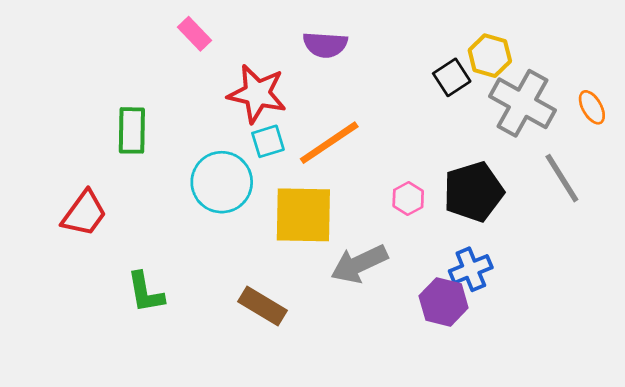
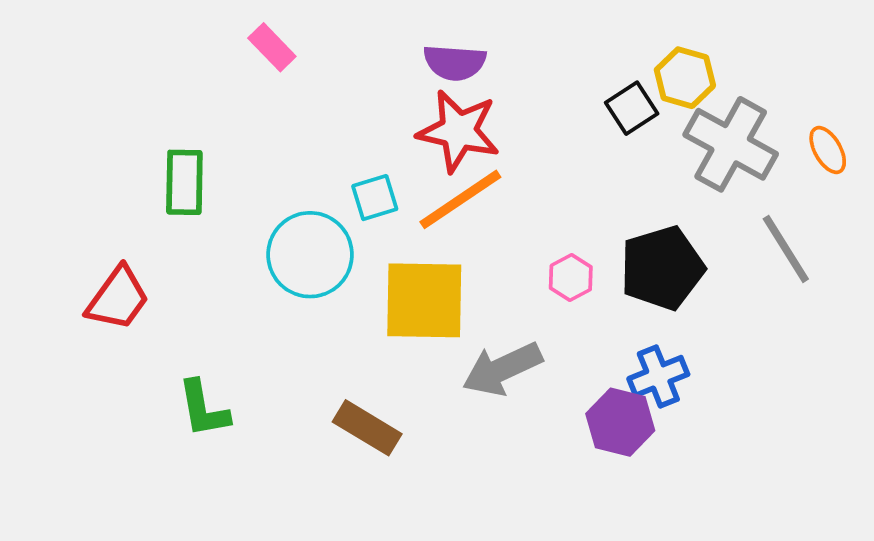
red star: (257, 94) -> (458, 131), moved

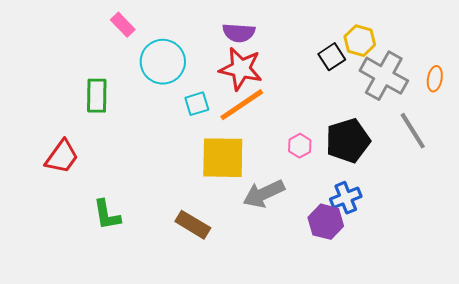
pink rectangle: (272, 47) -> (123, 25), moved
orange ellipse: (828, 150) -> (435, 79), turned 40
cyan circle: (310, 255) -> (163, 62), moved

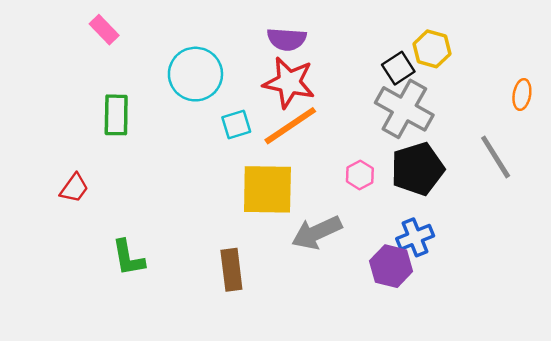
pink rectangle: (123, 25) -> (104, 30), moved
gray cross: (384, 76) -> (404, 109), moved
red trapezoid: (62, 157) -> (74, 188), size x0.7
brown rectangle: (193, 225) -> (231, 270), turned 52

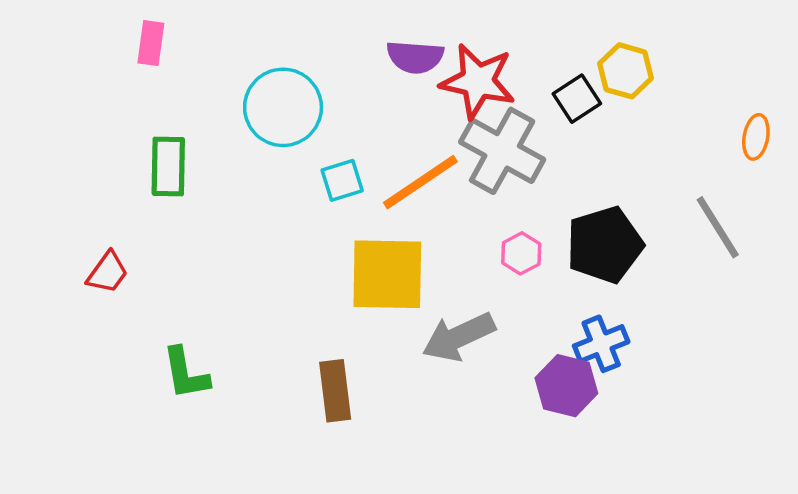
pink rectangle: (104, 30) -> (151, 43), turned 52
red star: (289, 82) -> (478, 81), moved
gray cross: (404, 109) -> (502, 151), moved

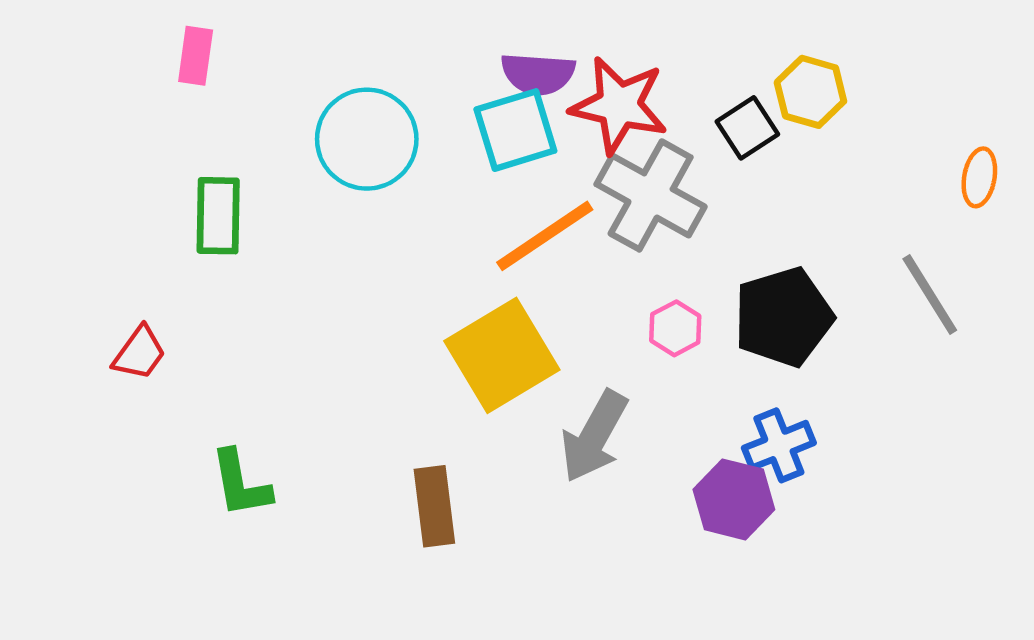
cyan square: (342, 180) -> (515, 130), moved, size x1.5
yellow square: (387, 274) -> (502, 355), turned -32
gray arrow: (459, 337) -> (594, 436), turned -36

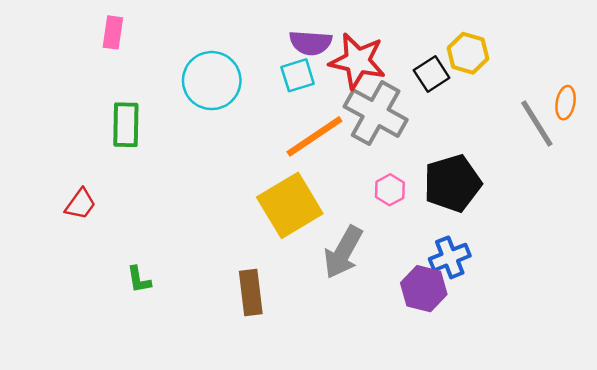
cyan square: (515, 130) -> (298, 75), size x0.7
gray line: (930, 295) -> (537, 123), moved
green L-shape: (241, 484) -> (139, 280), size x0.7

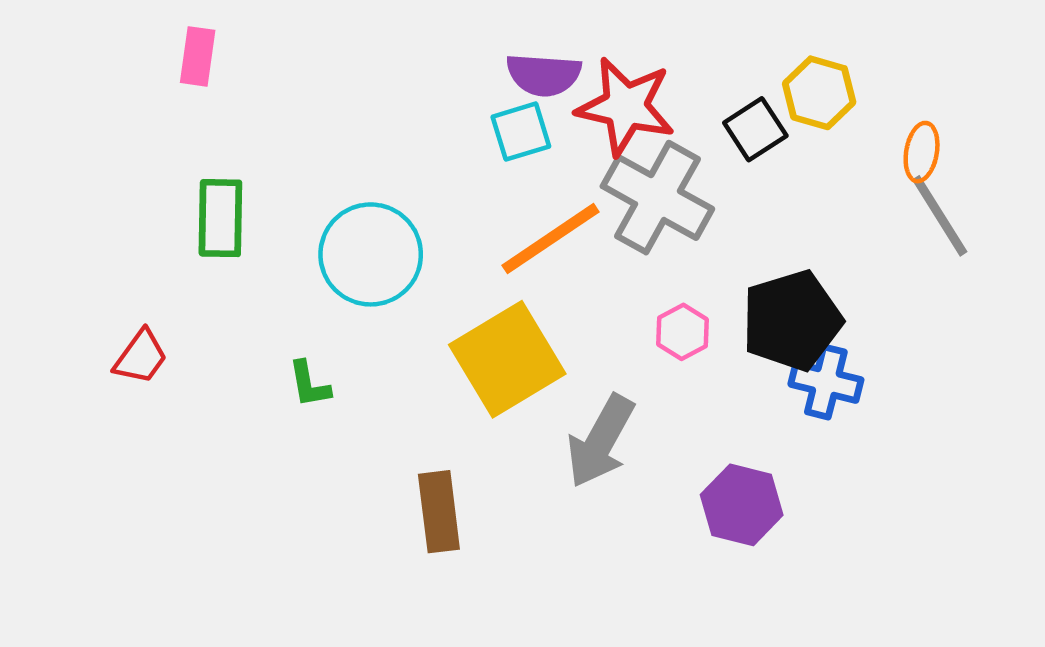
cyan circle: (212, 81) -> (371, 254), moved
orange ellipse: (566, 103) -> (922, 152), moved
blue cross: (450, 257) -> (826, 382), moved, turned 36
green L-shape: (139, 280) -> (309, 384), moved

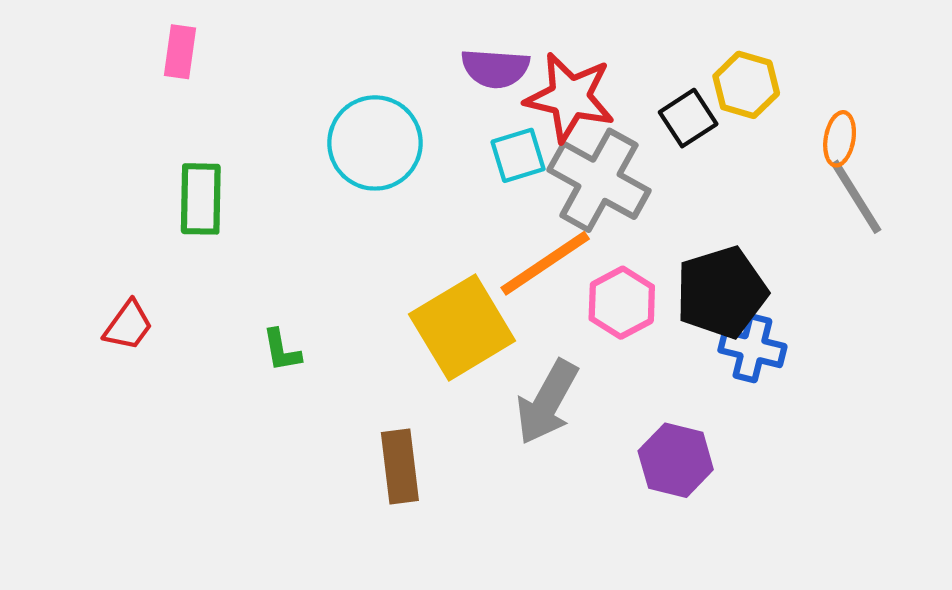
cyan square: (521, 132) -> (518, 155), moved
orange line: (550, 239) -> (545, 263), moved
cyan circle: (371, 254) -> (375, 143), moved
pink hexagon: (683, 332) -> (622, 303), size x1.4

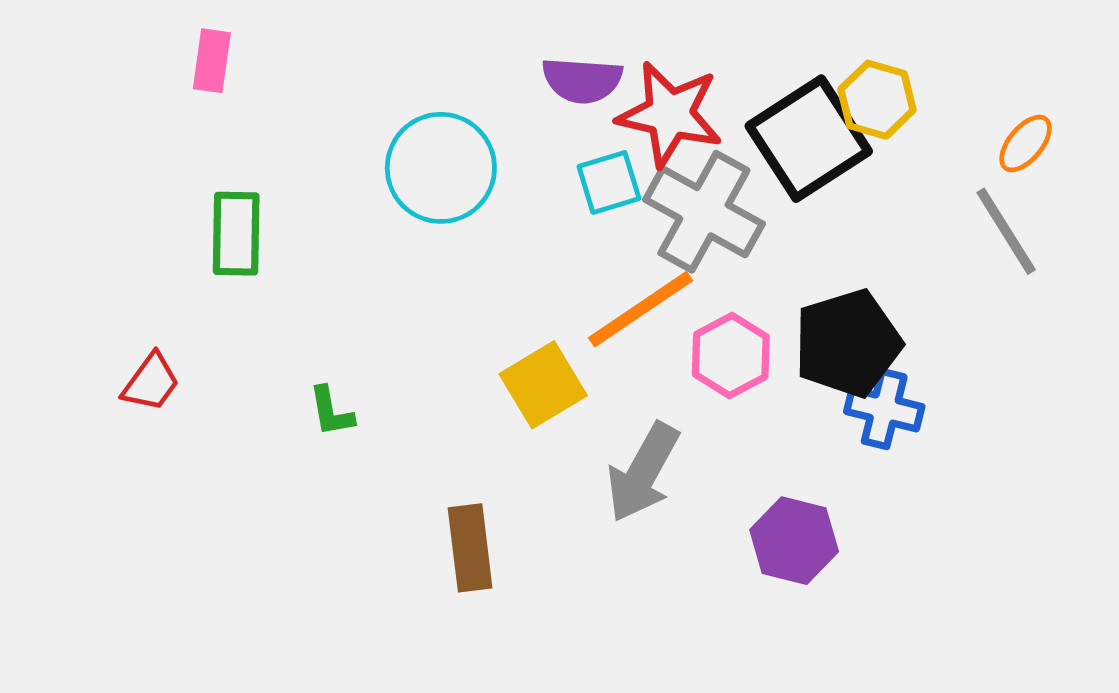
black square: (688, 118) -> (809, 139), size x1.8
orange ellipse: (840, 139) -> (1026, 144), moved, turned 30
yellow square: (462, 328) -> (543, 385), size x0.7

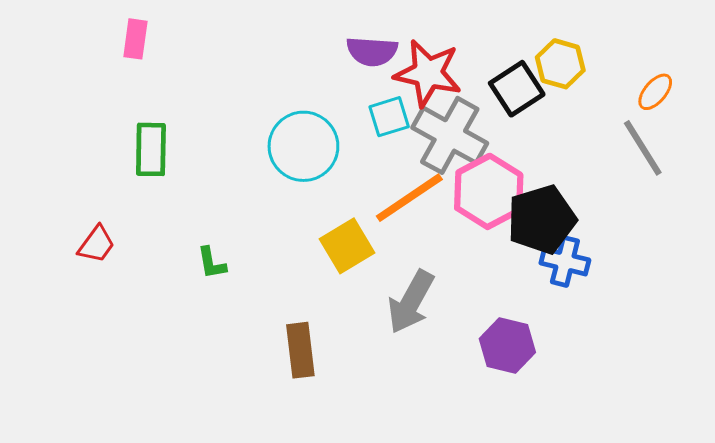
black square: (809, 139) -> (517, 89), size x0.7
cyan circle: (441, 168) -> (303, 146), moved
pink hexagon: (731, 355) -> (489, 191), moved, size x1.4

